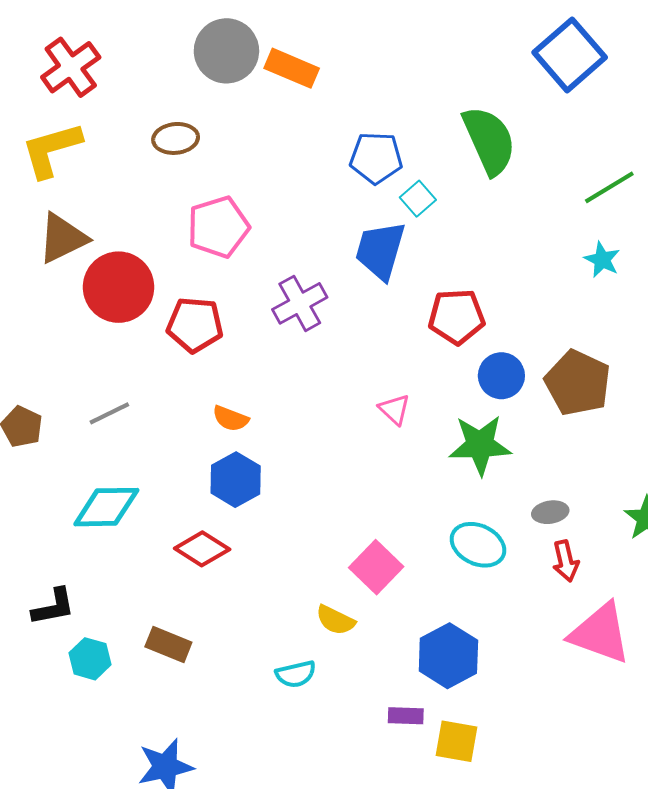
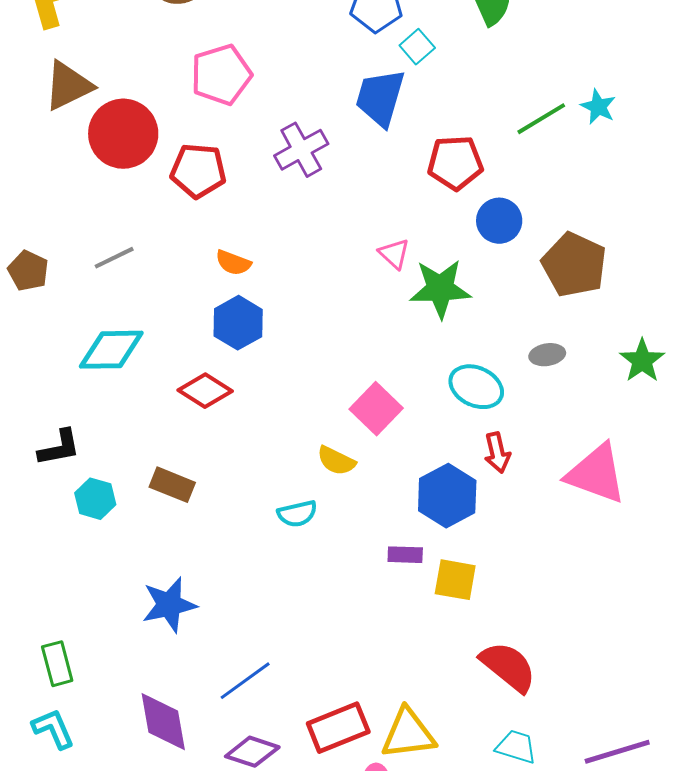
green line: (609, 187) -> (541, 119), moved
brown pentagon: (578, 383) -> (574, 265), moved
green star: (480, 445) -> (440, 289), moved
red arrow: (566, 561) -> (497, 453), moved

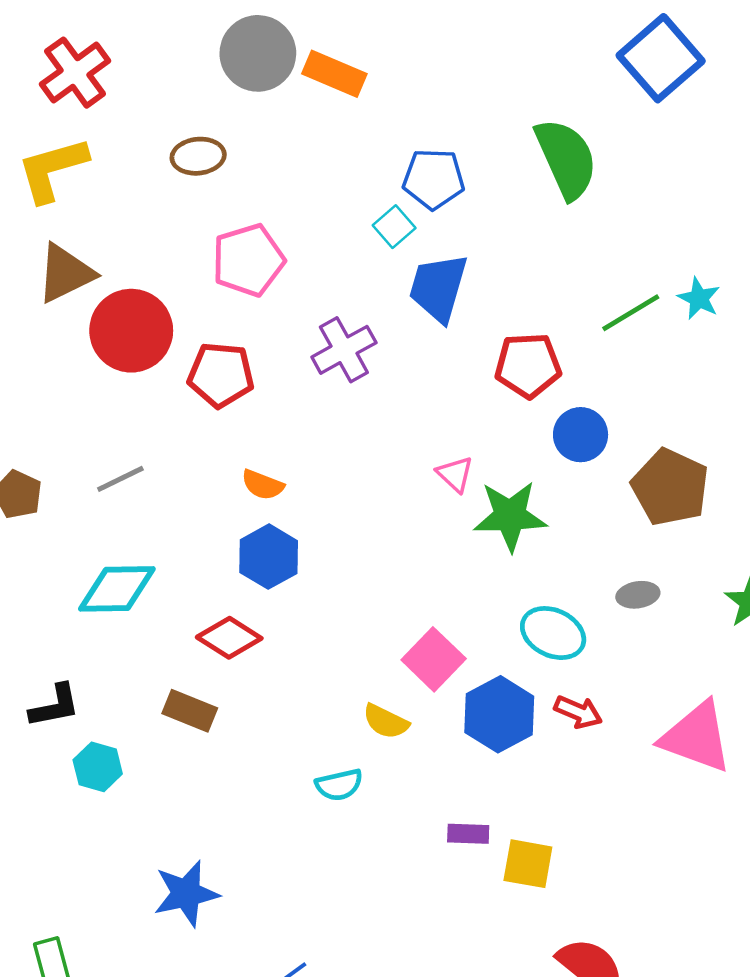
cyan square: (417, 47) -> (394, 227), moved
red arrow: (497, 453) -> (578, 712), turned -54
brown rectangle: (172, 485) -> (190, 711), moved
blue hexagon: (447, 496) -> (499, 714), moved

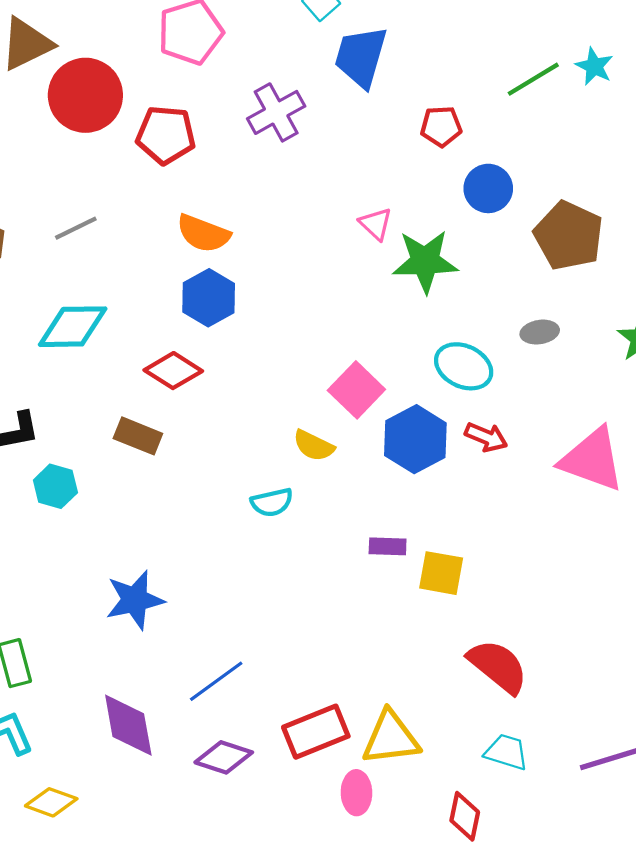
red pentagon: (528, 365) -> (441, 126), size x0.7
orange semicircle: (263, 485) -> (203, 233), size x1.4

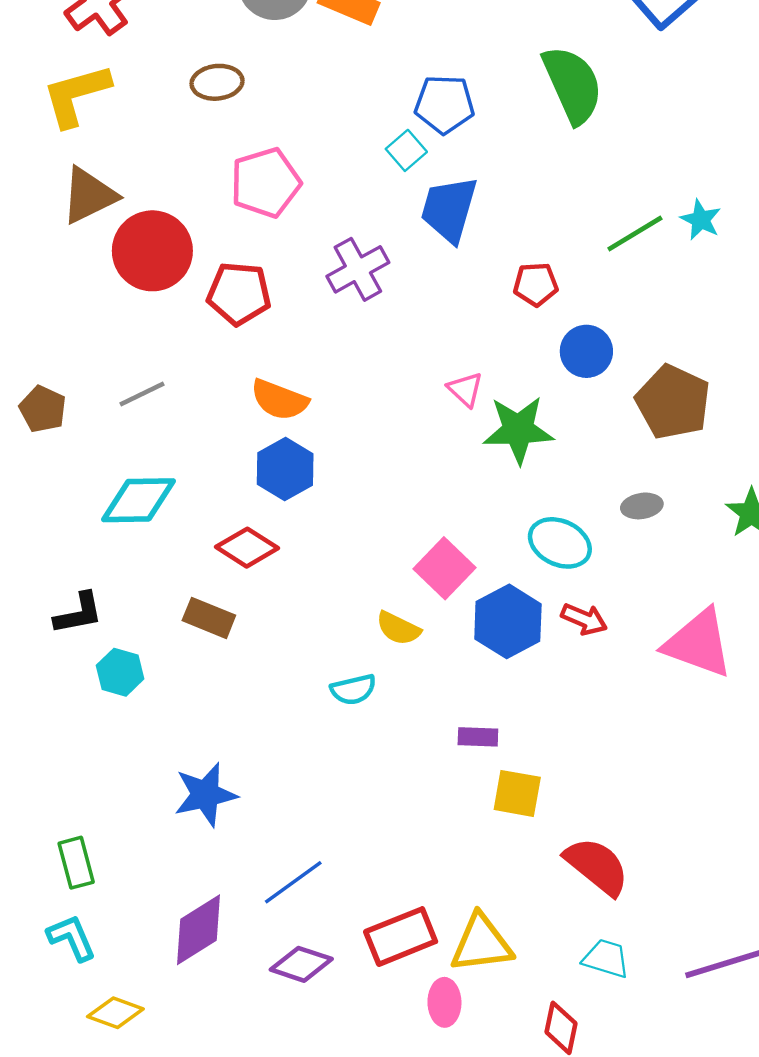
yellow square: (441, 573) -> (517, 793), moved
purple diamond: (128, 725) -> (199, 930), turned 68

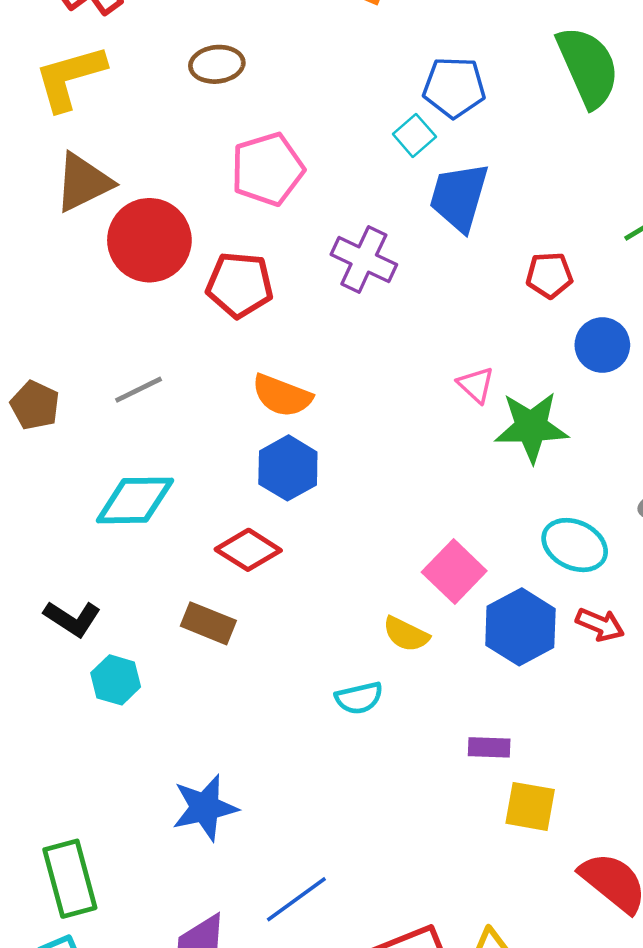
purple cross: (358, 269) -> (364, 259), turned -36
black L-shape: (79, 613) -> (72, 618), turned 44
green rectangle: (76, 863) -> (70, 879), size x1.4

